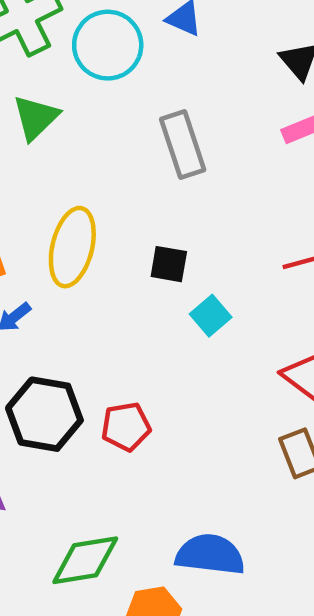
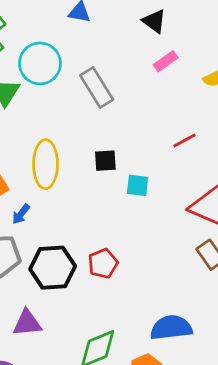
cyan circle: (108, 45) -> (40, 63), moved
cyan square: (211, 316) -> (138, 185), turned -30

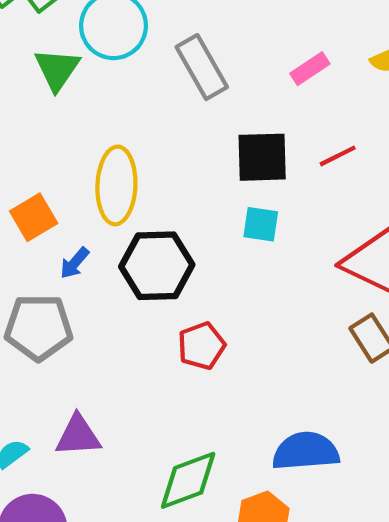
pink rectangle: (166, 61) -> (310, 69), moved
black square: (105, 161) -> (262, 157), moved, size x1.5
black hexagon: (53, 268) -> (157, 266), moved

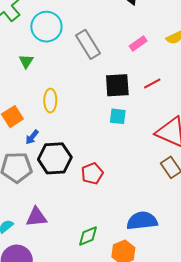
green triangle: (57, 69) -> (26, 61), moved, size x0.7
yellow ellipse: (116, 185) -> (50, 101), size x0.7
black hexagon: (157, 266) -> (55, 158), moved
green diamond: (188, 480) -> (88, 236), size x0.7

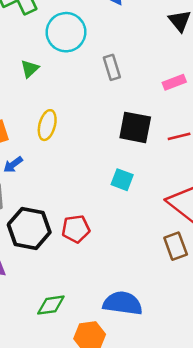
gray rectangle: (88, 44) -> (112, 67), size x0.7
cyan square: (118, 116) -> (122, 180), moved
black hexagon: (55, 158) -> (29, 228), moved

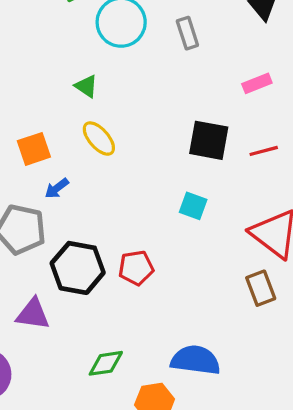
gray rectangle: (112, 67) -> (187, 33), moved
green triangle: (30, 69) -> (86, 86), moved, turned -42
yellow ellipse: (47, 125) -> (99, 139), turned -56

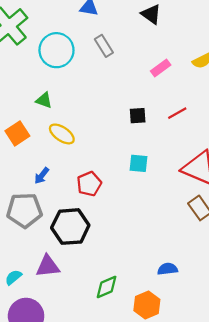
black square: (209, 140) -> (138, 116), size x0.6
orange square: (34, 149) -> (17, 133), moved
red pentagon: (136, 268) -> (89, 184), moved
blue semicircle: (195, 360) -> (168, 269), size x0.6

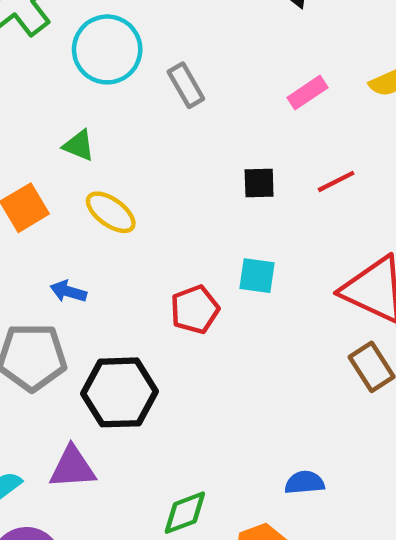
gray rectangle: (104, 46) -> (186, 85), moved
blue arrow: (42, 176) -> (68, 291), turned 66
red pentagon: (89, 184) -> (195, 310), moved

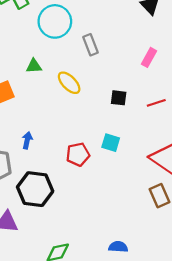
pink rectangle: (308, 93) -> (149, 57), turned -36
green triangle: (79, 146) -> (34, 66), turned -35
yellow ellipse: (111, 212) -> (69, 83), moved
blue arrow: (68, 291) -> (27, 140), moved, turned 77

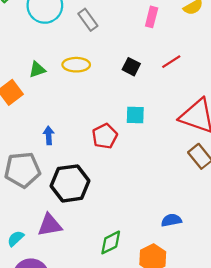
green triangle: (34, 66) -> (37, 70), moved
yellow ellipse: (69, 83) -> (76, 65), turned -30
black square: (119, 98) -> (131, 67), turned 35

